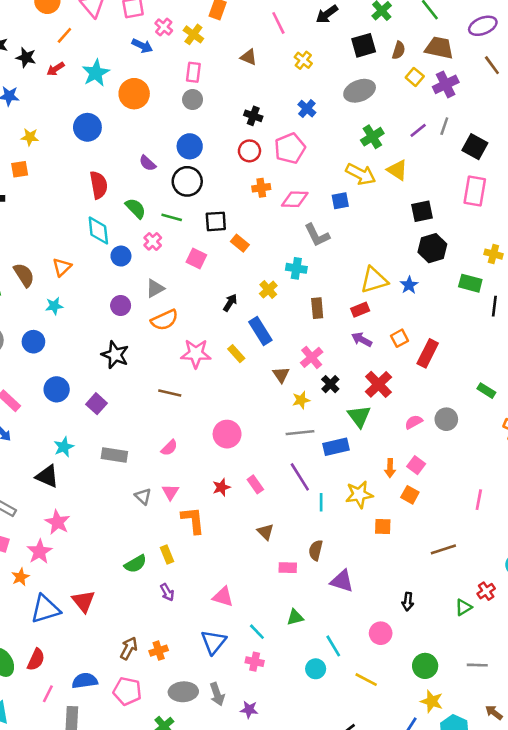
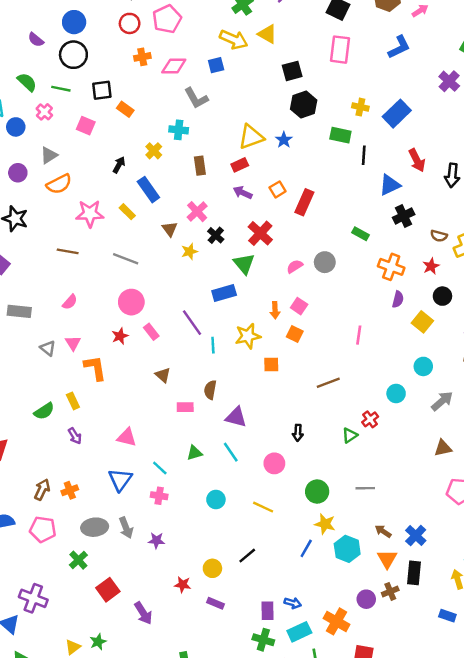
gray line: (300, 433) -> (126, 259), moved, turned 30
pink circle: (227, 434) -> (131, 302), moved
cyan line: (333, 646) -> (231, 452), moved

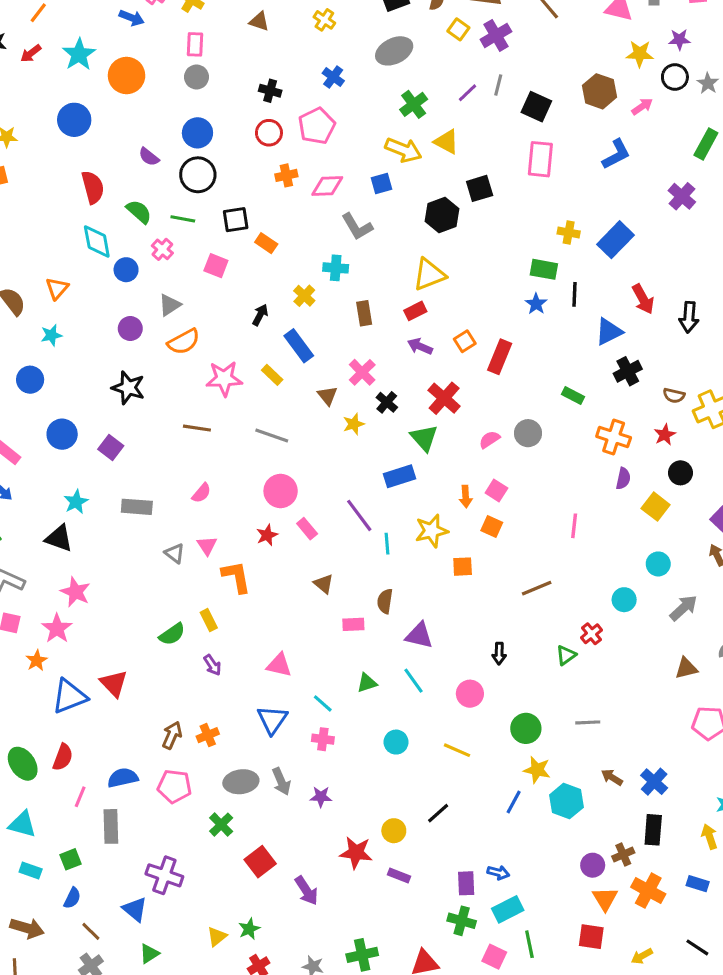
black hexagon: (304, 105) -> (442, 215), moved
blue star: (284, 140) -> (536, 304), moved
orange triangle: (387, 559) -> (605, 899), moved
red star: (183, 585) -> (356, 853), size x1.5
orange cross: (337, 621) -> (648, 891), moved

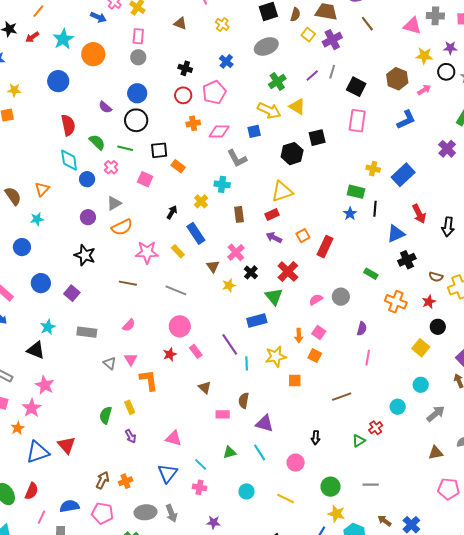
purple semicircle: (623, 479) -> (362, 329), moved
green semicircle: (172, 634) -> (106, 415), turned 138
purple star: (321, 797) -> (213, 522), moved

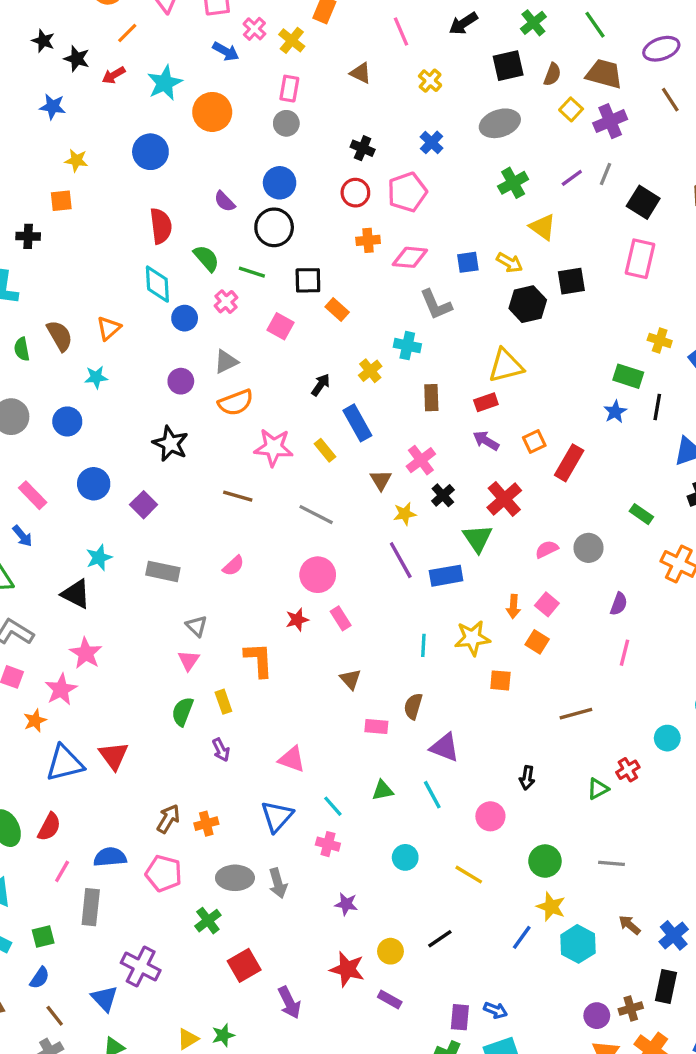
yellow arrow: (269, 110) -> (510, 263), moved, size x0.7
purple line: (230, 344) -> (401, 560), moved
pink triangle: (131, 359) -> (189, 660), moved

